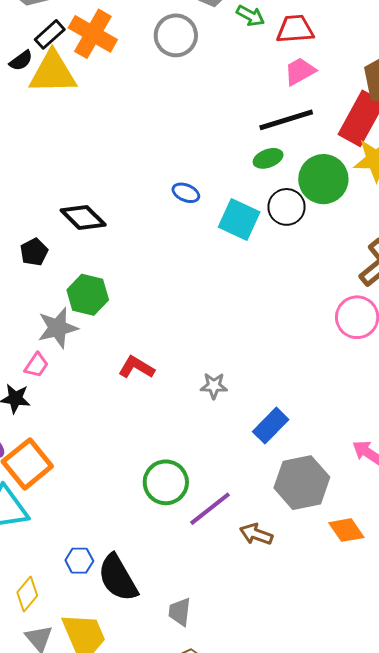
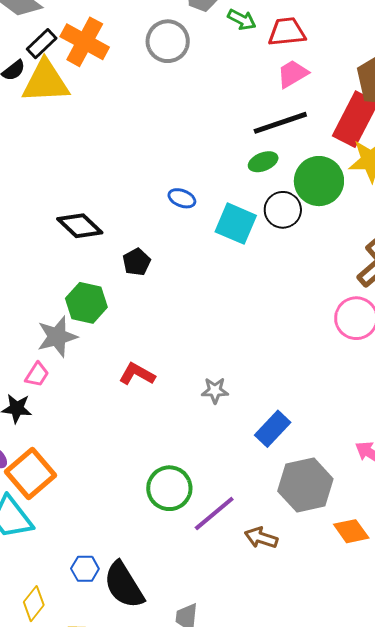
black pentagon: (34, 252) -> (137, 262), moved

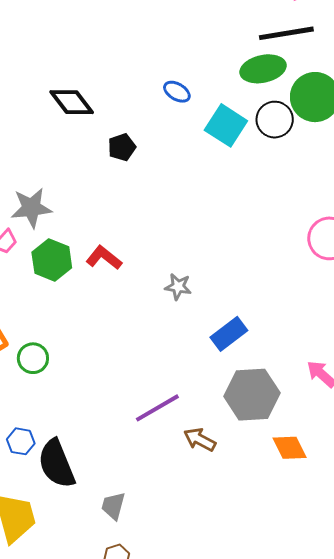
green ellipse: (263, 162) -> (263, 69), size x1.5
green hexagon: (86, 303) -> (52, 260), moved
green circle: (169, 488) -> (33, 358), moved, size x0.7

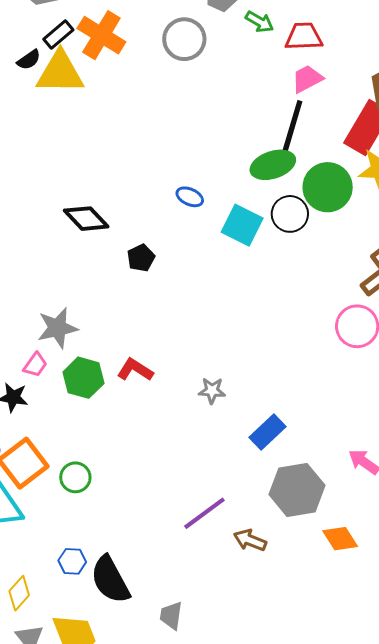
black line: (286, 33) -> (292, 127), turned -58

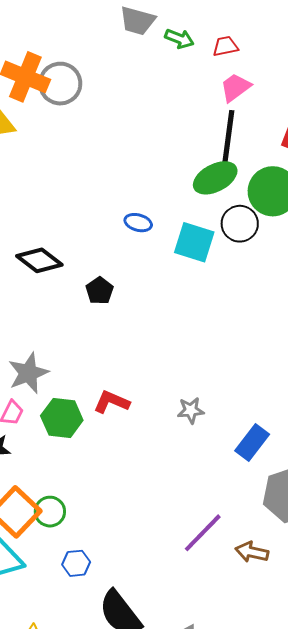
red trapezoid: (304, 36) -> (225, 46), size x0.7
gray circle: (184, 39) -> (60, 84), moved
green circle: (75, 477) -> (50, 512), moved
blue hexagon: (72, 561) -> (76, 563), moved

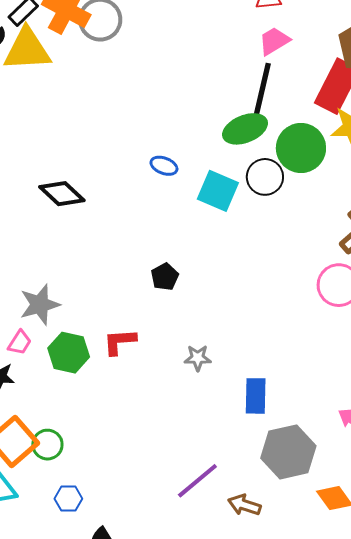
black pentagon: (100, 291) -> (165, 277), moved
red L-shape: (112, 402) -> (120, 342), turned -33
blue rectangle: (252, 443) -> (256, 396), turned -42

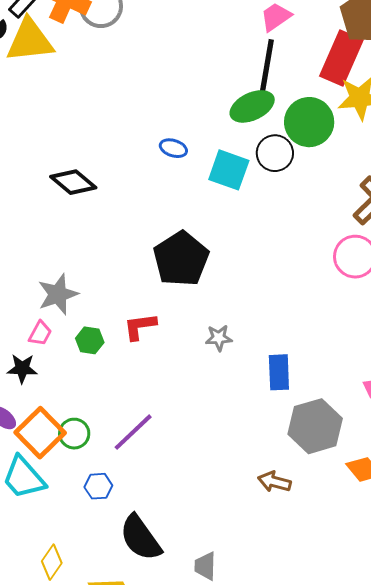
black pentagon: (165, 277) -> (181, 259), size x2.0
green hexagon: (69, 353) -> (90, 340), size x0.7
purple line: (197, 481) -> (133, 432), moved

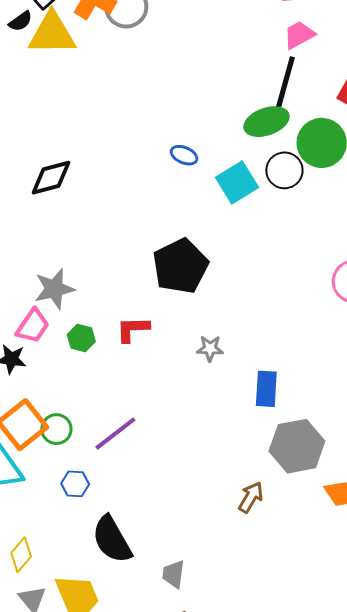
cyan square: (229, 170) -> (237, 182), turned 33
black diamond: (73, 182) -> (51, 178), moved, turned -60
pink trapezoid: (40, 333) -> (33, 326), size x1.4
brown arrow: (274, 482) -> (251, 497), turned 100

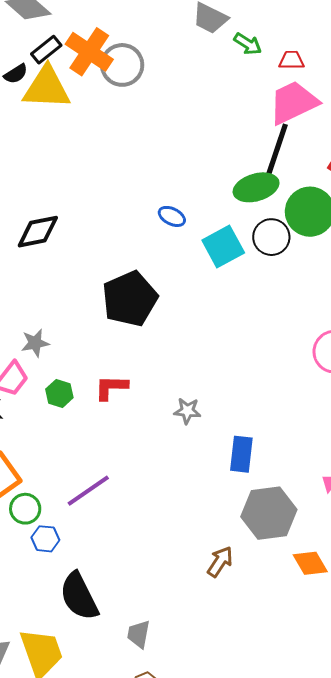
pink trapezoid: (299, 35) -> (293, 103), size x1.6
black pentagon: (180, 266) -> (130, 299), moved
gray star: (54, 289) -> (35, 343), size x0.7
green circle: (56, 429) -> (25, 509), moved

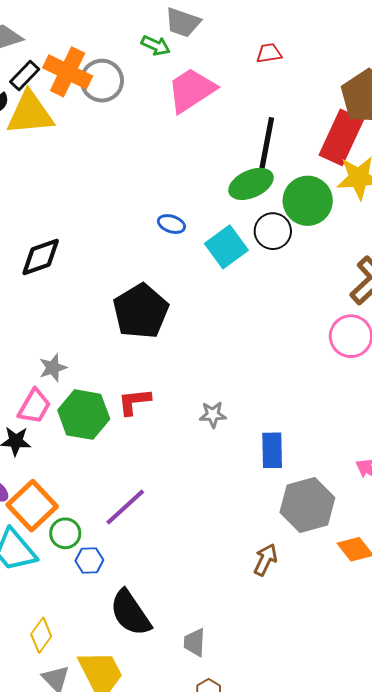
green arrow: (248, 44) -> (156, 45), moved
pink trapezoid: (293, 103) -> (191, 90), moved
green hexagon: (59, 393) -> (84, 415), size x1.8

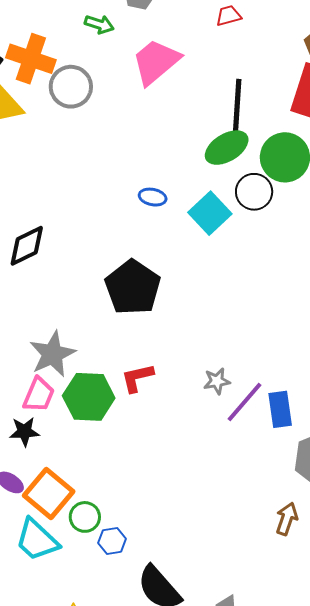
green arrow: (156, 45) -> (99, 24), moved
gray circle: (102, 81) -> (71, 87), moved
gray star: (53, 368) -> (52, 354), size x1.6
purple line: (125, 507) -> (245, 402), moved

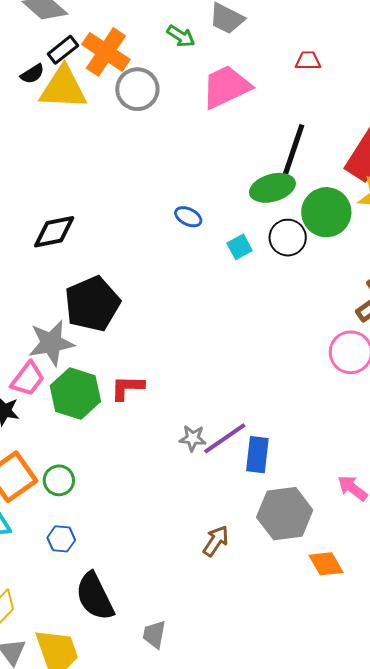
cyan square: (210, 213) -> (240, 247), size x0.6
black pentagon: (133, 287) -> (92, 304), moved
gray star: (217, 381) -> (193, 438), moved
green circle: (85, 517) -> (59, 480), moved
brown arrow: (287, 519) -> (216, 541), moved

